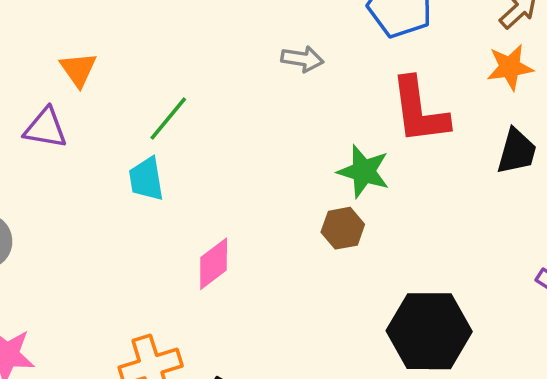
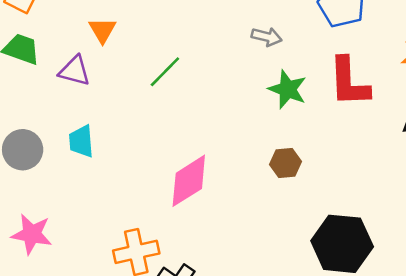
green star: (364, 171) -> (288, 89), moved
cyan trapezoid: (146, 179) -> (81, 141), moved
pink diamond: (214, 264) -> (189, 181), size x1.4

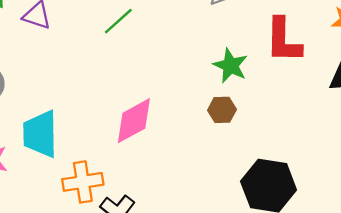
green star: (288, 89) -> (231, 66), moved
cyan trapezoid: (81, 141) -> (40, 134), moved, size x1.6

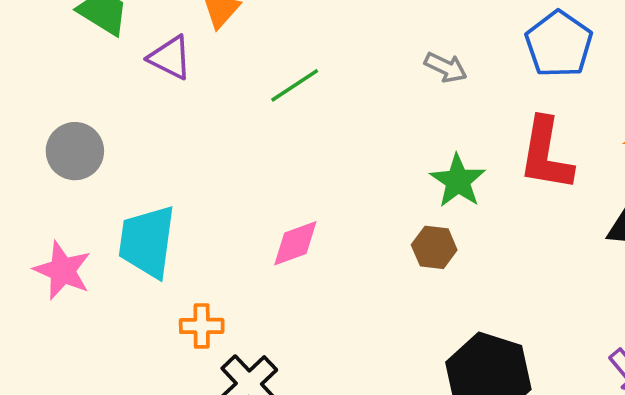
pink diamond: (134, 121) -> (295, 243), size x0.7
orange cross: (83, 182) -> (202, 326), size x0.7

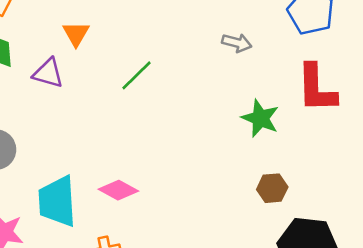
pink diamond: (295, 243) -> (118, 190), moved, turned 60
brown hexagon: (434, 247) -> (272, 188), moved

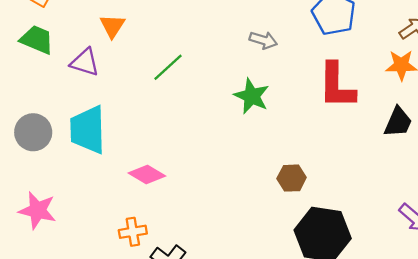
green star: (260, 118) -> (252, 96), moved
cyan trapezoid: (57, 201) -> (88, 130), moved

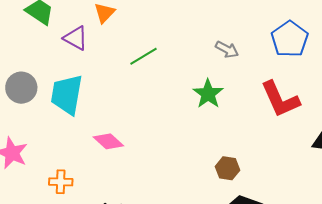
red L-shape: (337, 86) -> (280, 99), turned -36
orange cross: (133, 232) -> (61, 182), moved

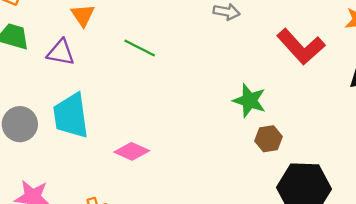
green line: (144, 56) -> (140, 48), turned 76
green star: (208, 94) -> (249, 101), moved

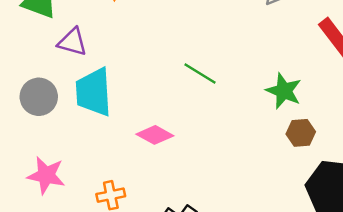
green line: (140, 48) -> (200, 73), moved
purple triangle: (61, 52) -> (72, 42), moved

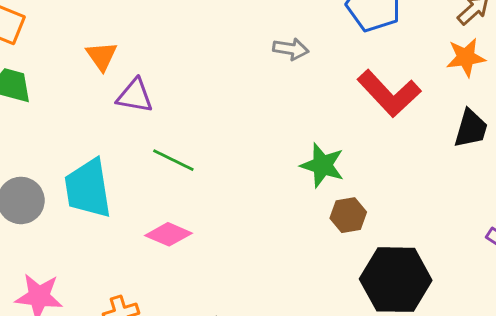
purple triangle: (72, 42) -> (135, 96), moved
green line: (200, 73) -> (173, 160), moved

